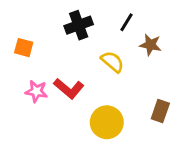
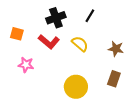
brown star: (150, 45) -> (116, 49), moved
red L-shape: (69, 88) -> (49, 42), moved

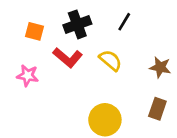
orange square: (17, 34) -> (35, 31), moved
pink star: (26, 65) -> (28, 76), moved

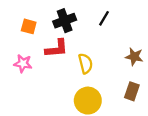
red L-shape: (68, 58) -> (57, 48), turned -45
yellow semicircle: (110, 60) -> (85, 64), moved, turned 36

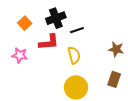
black line: (104, 18) -> (77, 30), moved, turned 40
orange square: (29, 26) -> (25, 23), turned 32

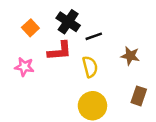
black cross: (56, 18) -> (68, 22), turned -36
brown star: (116, 49) -> (130, 56), moved

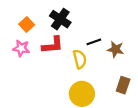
black line: (94, 36) -> (94, 42), moved
pink star: (24, 67) -> (21, 48), moved

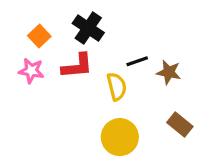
brown rectangle: (123, 85) -> (180, 124), turned -70

